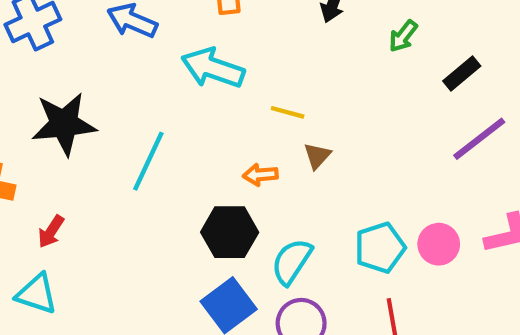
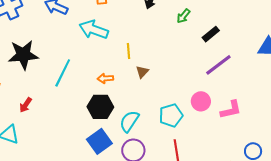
yellow line: (288, 112) -> (129, 51), turned 70
orange arrow: (260, 175) -> (105, 78), moved
red arrow: (51, 232) -> (26, 105), moved
pink circle: (439, 244) -> (201, 101), moved

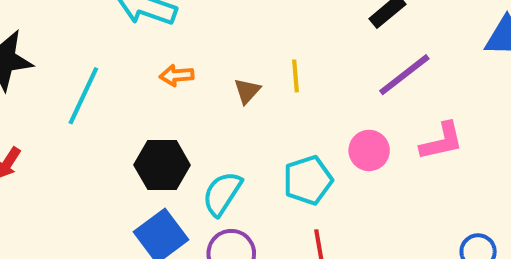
yellow line: (129, 51) -> (296, 76), moved
orange arrow: (105, 78) -> (177, 75), moved
pink L-shape: (231, 110) -> (442, 141), moved

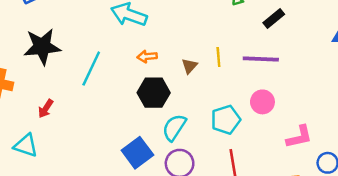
purple line: (404, 75) -> (261, 59), moved, turned 40
pink L-shape: (442, 141) -> (299, 137), moved
black hexagon: (162, 165) -> (154, 93), moved

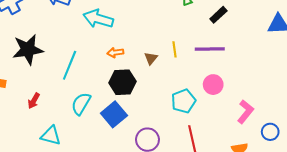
cyan semicircle: (174, 127) -> (81, 104), moved
pink L-shape: (299, 137) -> (245, 112), turned -35
cyan triangle: (26, 145) -> (51, 136), moved
blue square: (137, 153) -> (114, 114), moved

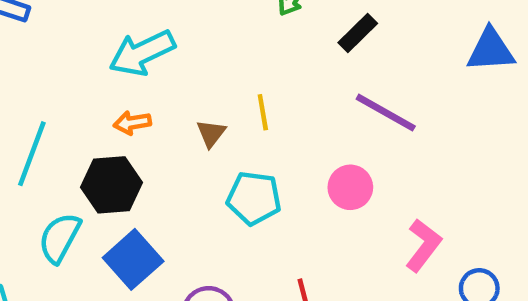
cyan arrow: (98, 19) -> (142, 53), moved, turned -40
purple line: (210, 49) -> (386, 113), moved, turned 32
black hexagon: (123, 82) -> (111, 185), moved
cyan pentagon: (184, 101) -> (254, 198), moved, turned 30

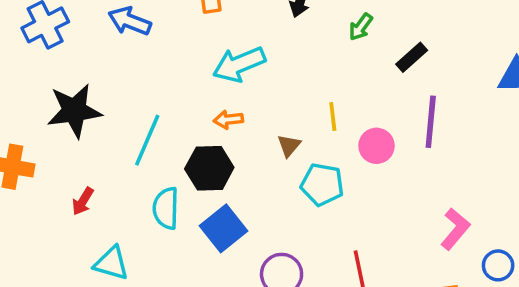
purple line: (386, 113) -> (431, 122), turned 63
brown triangle: (211, 133) -> (289, 146), moved
pink circle: (350, 187) -> (376, 146), moved
cyan semicircle: (60, 238) -> (166, 208), turned -30

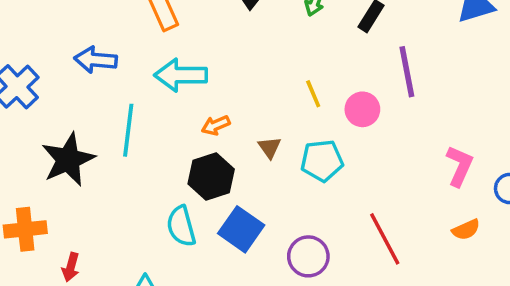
cyan arrow: (239, 64) -> (181, 75), moved, turned 39
cyan line: (147, 140) -> (128, 130), moved
brown triangle: (289, 146) -> (270, 147), moved
red arrow: (83, 201) -> (71, 267), moved

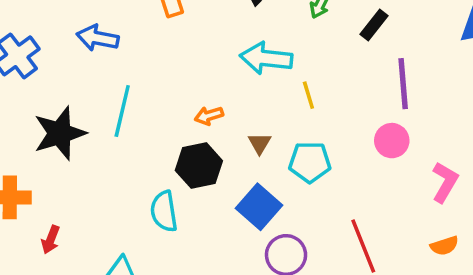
cyan arrow: (181, 75) -> (266, 58), moved
pink circle: (362, 109) -> (392, 141), moved
blue square: (241, 229) -> (259, 207), moved

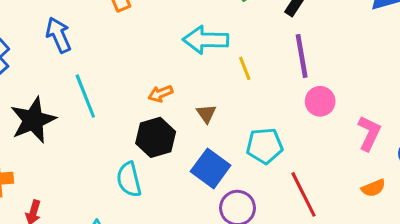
blue arrow: (98, 38) -> (59, 35), turned 60
purple line: (403, 84) -> (302, 56), moved
cyan line: (122, 111) -> (85, 96), turned -30
cyan pentagon: (310, 162) -> (265, 146), moved

